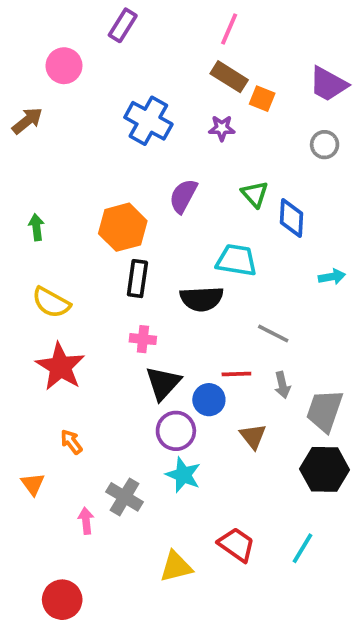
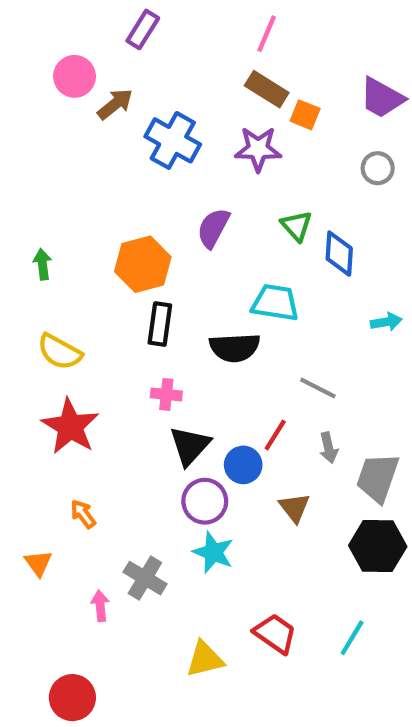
brown arrow: (27, 121) -> (115, 104), moved
purple star: (222, 128) -> (258, 149), size x1.5
red line: (236, 374) -> (275, 435), turned -56

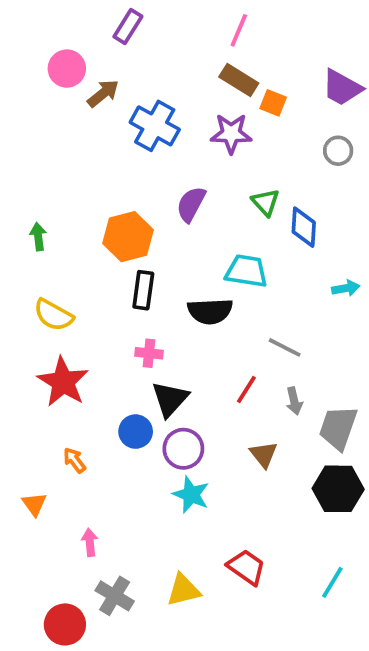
blue circle: (243, 465) -> (136, 432), moved
gray cross: (145, 578) -> (115, 596), moved
cyan line: (352, 638) -> (332, 582), moved

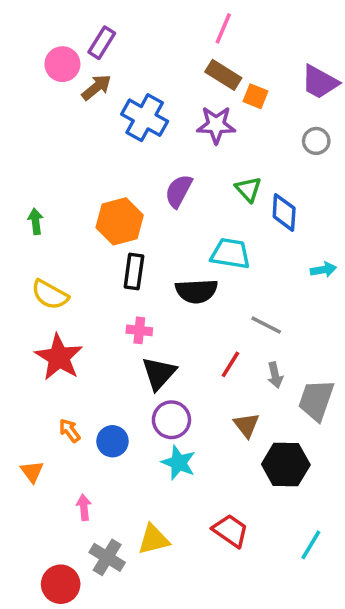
purple rectangle: (128, 27) -> (102, 43), moved
blue circle: (136, 432) -> (112, 441), moved
black hexagon: (338, 489) -> (286, 464), moved
yellow triangle: (183, 590) -> (154, 540), moved

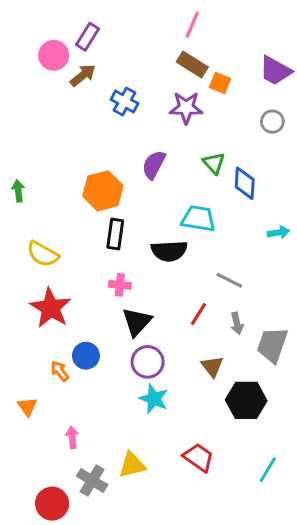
blue cross: (145, 118) -> (124, 102), size x0.7
green arrow: (36, 221) -> (18, 191), moved
blue circle: (112, 441) -> (86, 356), moved

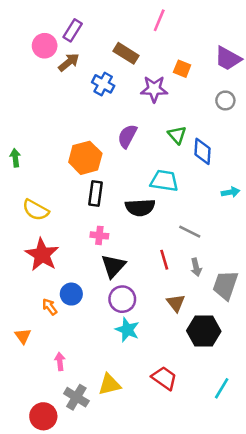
brown rectangle: (192, 65) -> (126, 53), moved
red line: (198, 314) -> (164, 260), turned -48

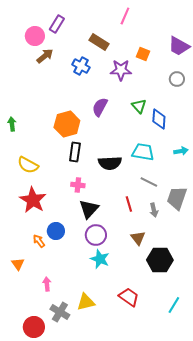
brown arrow: (69, 62) -> (45, 56), moved
cyan trapezoid: (164, 181) -> (143, 152), moved
gray trapezoid: (225, 285) -> (177, 198), moved

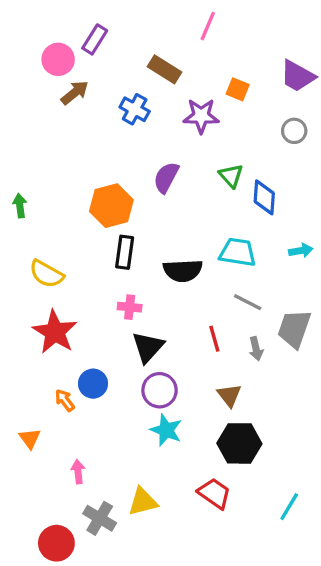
black hexagon: (160, 260) -> (239, 443), moved

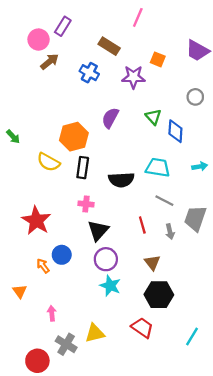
gray circle: (294, 131) -> (195, 97), moved
green arrow: (20, 206) -> (13, 137), turned 144
yellow semicircle: (46, 274) -> (48, 162), moved

